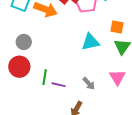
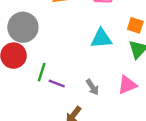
gray circle: (24, 42) -> (23, 27), size x1.6
pink triangle: (117, 77) -> (127, 85), turned 30

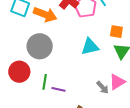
gray circle: (23, 27) -> (40, 46), moved
gray arrow: (92, 87) -> (103, 87), moved

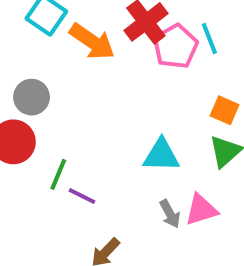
gray circle: (40, 46) -> (32, 97), moved, size x0.7
cyan triangle: (90, 47) -> (161, 155), moved

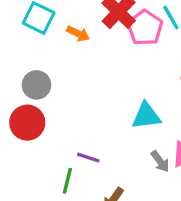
orange arrow: (92, 42) -> (78, 34), size x0.6
green line: (58, 174) -> (67, 181), moved

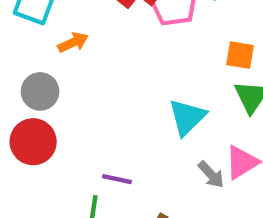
orange arrow: (78, 34) -> (73, 42), moved, turned -45
cyan triangle: (146, 116) -> (187, 117), turned -32

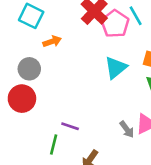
cyan triangle: (187, 117) -> (116, 68), moved

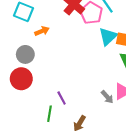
cyan triangle: (116, 68) -> (108, 36), moved
purple line: (70, 126) -> (62, 98), turned 48

